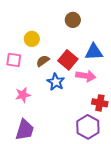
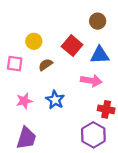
brown circle: (73, 20) -> (98, 21), moved
red square: (68, 60) -> (72, 46), moved
blue star: (56, 82) -> (55, 100), moved

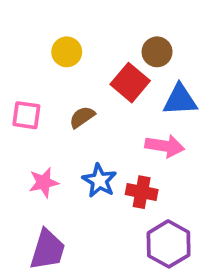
brown circle: (98, 21) -> (157, 52), moved
yellow circle: (34, 41) -> (67, 52), moved
red cross: (106, 109) -> (142, 192), moved

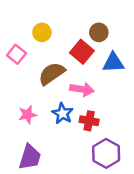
pink square: (26, 115) -> (17, 54), moved, turned 30
brown semicircle: (82, 117) -> (52, 74), size x1.6
pink arrow: (165, 146) -> (82, 89), moved

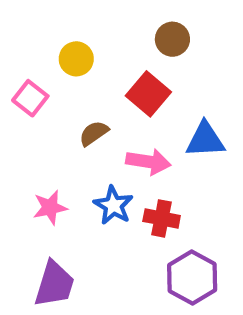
brown circle: (99, 32) -> (172, 39), moved
blue triangle: (113, 63) -> (205, 140), moved
brown semicircle: (52, 74) -> (94, 133), size x0.6

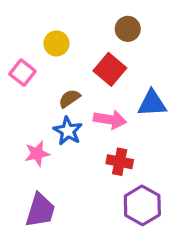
blue star: (113, 205) -> (68, 131), moved

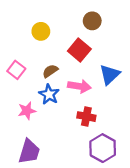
pink square: (22, 73) -> (16, 70), moved
blue triangle: (152, 103) -> (110, 75), turned -40

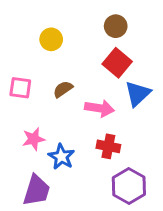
red square: (79, 50) -> (117, 63), moved
pink square: (16, 70) -> (20, 88), turned -30
blue star: (49, 94) -> (61, 157), moved

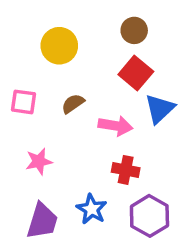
yellow circle: (51, 39) -> (59, 46), size x1.4
blue star: (61, 157) -> (92, 209), moved

